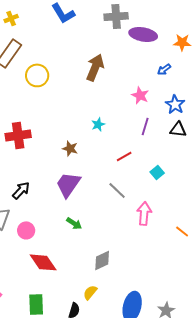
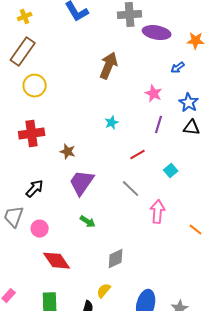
yellow circle: (37, 75) -> (35, 86), moved
brown star: (70, 148) -> (68, 152), moved

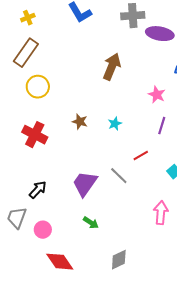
red cross: (32, 134) -> (35, 135), turned 35
brown star: (68, 152) -> (80, 122), moved
gray line: (131, 189) -> (119, 176), moved

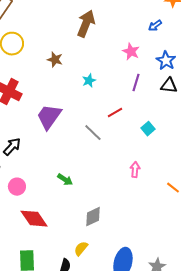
brown star: (80, 122) -> (55, 60), moved
purple trapezoid: (85, 184) -> (49, 117), moved
pink arrow: (161, 213) -> (135, 170), size x0.7

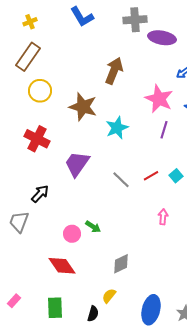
pink star: (131, 52) -> (159, 99), size x1.6
brown star: (55, 60) -> (83, 107), size x1.8
cyan star: (89, 81) -> (117, 128), size x1.6
red line: (115, 113) -> (151, 176), moved
pink circle: (17, 187) -> (72, 234), moved

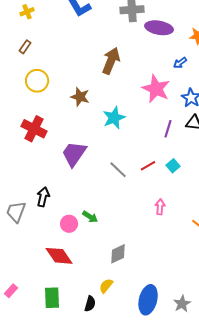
brown rectangle: (28, 57) -> (25, 47), size x0.5
brown star: (83, 107) -> (80, 97), size x0.7
purple line: (164, 130) -> (168, 129), moved
black arrow: (40, 194) -> (43, 197), moved, turned -30

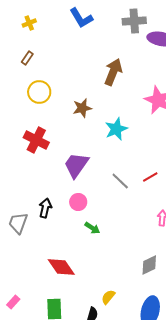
brown star: (80, 97) -> (82, 108), turned -30
pink circle: (69, 224) -> (78, 202), moved
gray diamond: (118, 254) -> (149, 265), moved

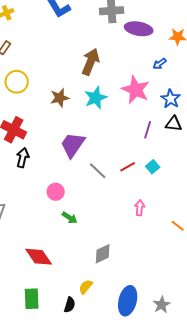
cyan star: (116, 129) -> (96, 98), moved
purple trapezoid: (76, 165) -> (73, 145), moved
black arrow: (45, 208) -> (23, 158), moved
gray diamond: (149, 265) -> (103, 254), moved

